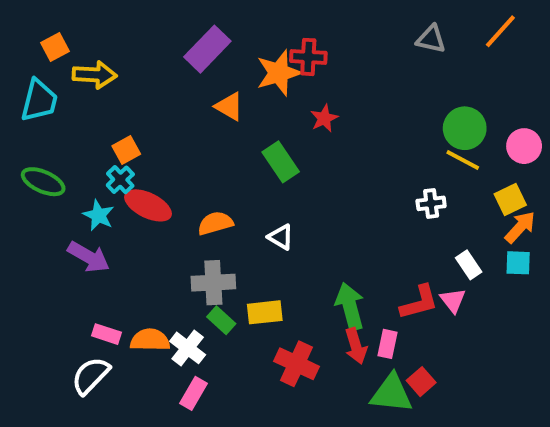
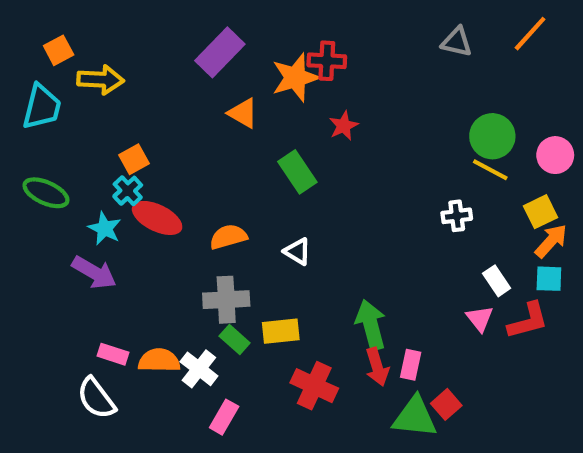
red L-shape: (419, 302) -> (528, 321), moved
white semicircle: (91, 376) -> (96, 398), turned -81
pink rectangle: (194, 393) -> (224, 417), moved

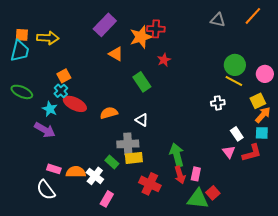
orange square: (59, 50) -> (22, 35), moved, turned 32
gray cross: (226, 300) -> (128, 144), moved

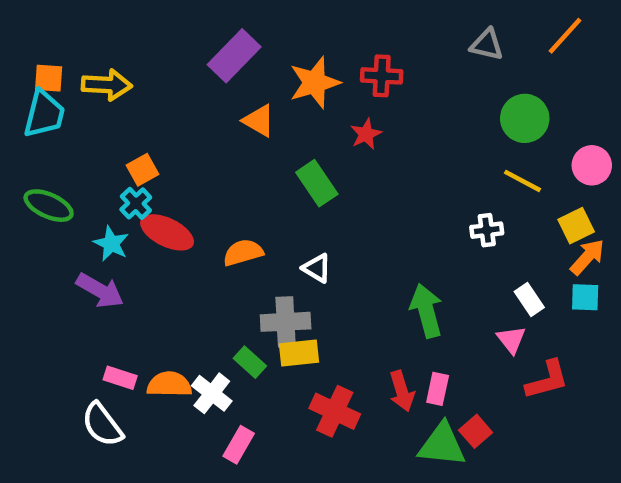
red cross: (156, 29) -> (382, 76), moved
green circle: (235, 65) -> (525, 118), moved
red L-shape: (252, 153) -> (547, 380), moved
green arrow: (177, 155) -> (426, 311), moved

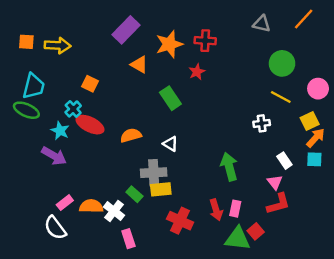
cyan trapezoid: (44, 114) -> (34, 86), moved
orange square: (142, 170) -> (90, 84), moved, turned -35
pink rectangle: (120, 378) -> (65, 203), turned -56
red L-shape: (547, 380) -> (278, 204), moved
pink rectangle: (239, 445) -> (128, 239), turned -48

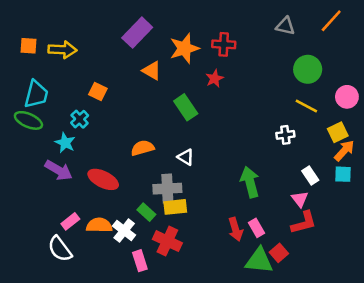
red ellipse: (90, 125) -> (103, 179), moved
pink rectangle: (235, 209) -> (257, 228), turned -42
red cross: (180, 221) -> (167, 241), moved

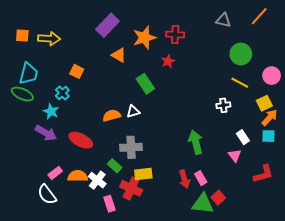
white triangle: (186, 157) -> (133, 111), moved, turned -48
yellow rectangle: (175, 207) -> (143, 174), moved
red L-shape: (304, 223) -> (263, 174), moved

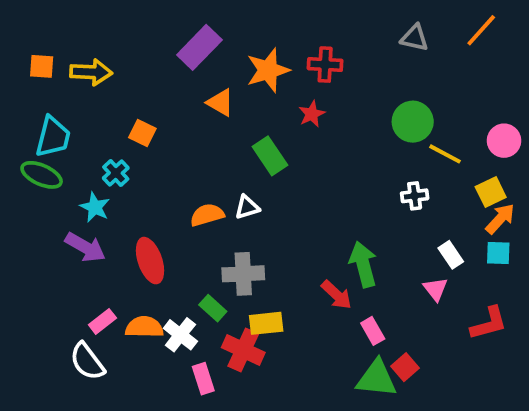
green circle: (241, 54) -> (413, 122), moved
red ellipse: (81, 140) -> (150, 261), turned 45
red arrow: (184, 179) -> (337, 295), moved, turned -30

